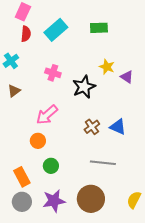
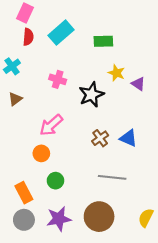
green rectangle: (99, 28) -> (103, 41), moved

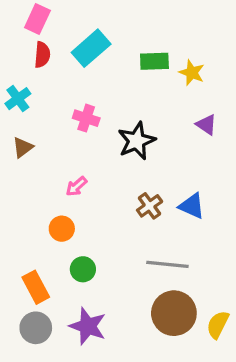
yellow star: (116, 73) -> (192, 73), moved
pink arrow: (51, 125) -> (76, 186), size x0.6
brown circle: (99, 217) -> (174, 313), moved
purple star: (59, 219) -> (88, 326), turned 30

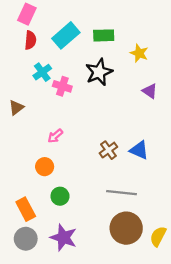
green rectangle: (154, 61) -> (104, 35), moved
cyan cross: (18, 99) -> (42, 72), moved
black star: (137, 141) -> (99, 72), moved

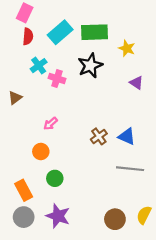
green rectangle: (104, 35) -> (95, 32), size x1.4
gray line: (121, 193) -> (130, 169), moved
brown circle: (126, 228) -> (115, 219), moved, size x0.7

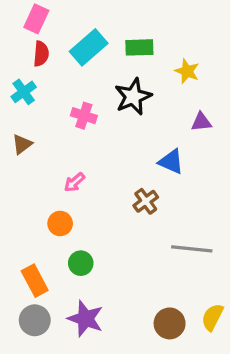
green rectangle: (95, 32) -> (139, 47), size x0.7
cyan cross: (39, 66) -> (24, 92), moved
purple triangle: (136, 83) -> (201, 122), turned -40
blue triangle: (127, 136) -> (171, 162), moved

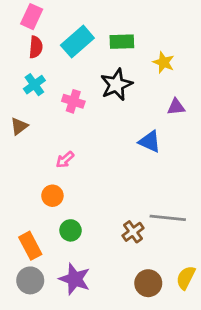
cyan cross: (24, 92) -> (34, 85), moved
brown cross: (146, 201) -> (133, 232), moved

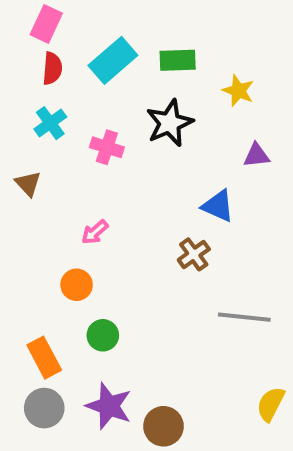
brown triangle: (19, 126) -> (28, 184), turned -36
brown cross: (133, 232) -> (194, 254), moved
brown circle: (148, 283) -> (163, 426), moved

